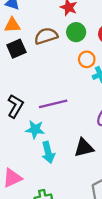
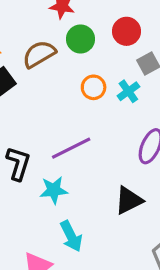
orange circle: (87, 59) -> (94, 87), moved
cyan arrow: (48, 152) -> (71, 236), moved

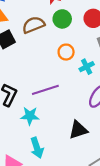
cyan cross: (128, 91) -> (87, 67), moved

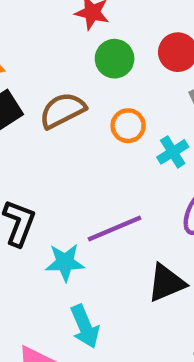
brown semicircle: (33, 25) -> (63, 110), moved
purple line: (45, 90) -> (114, 229), moved

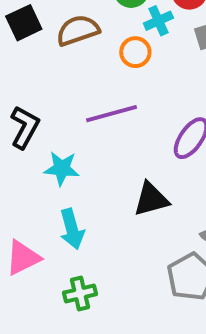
cyan cross: (173, 152) -> (158, 21), moved
purple line: (114, 229) -> (111, 114), moved

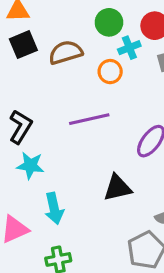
cyan star: (62, 168) -> (30, 166), moved

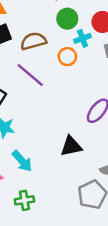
purple line: (89, 119) -> (30, 75), moved, turned 52
cyan arrow: (54, 208) -> (22, 161), turned -30

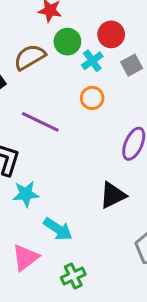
brown semicircle: (33, 41) -> (30, 57), moved
orange circle: (67, 57) -> (92, 98), moved

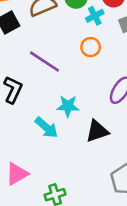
cyan star: (26, 194) -> (68, 106), moved
cyan arrow: (58, 229) -> (46, 127), moved

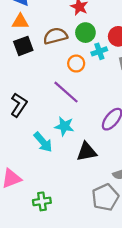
orange circle: (91, 47) -> (76, 64), moved
purple line: (44, 61) -> (66, 92), moved

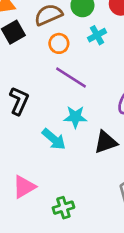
cyan cross: (99, 51) -> (97, 35), moved
orange circle: (76, 64) -> (59, 43), moved

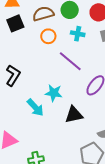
cyan cross: (97, 35) -> (78, 34), turned 32
purple line: (71, 77) -> (70, 61), moved

